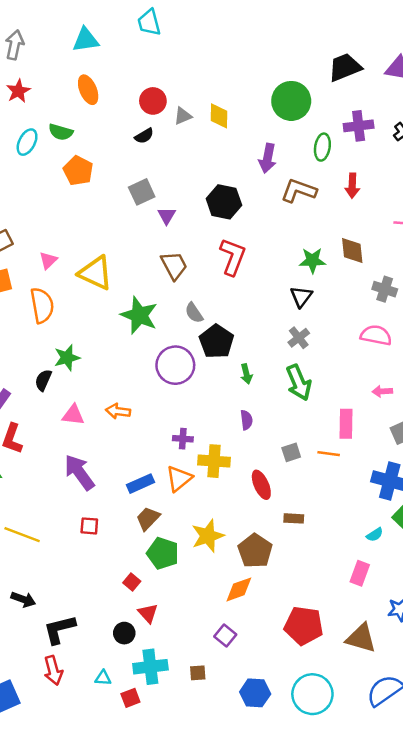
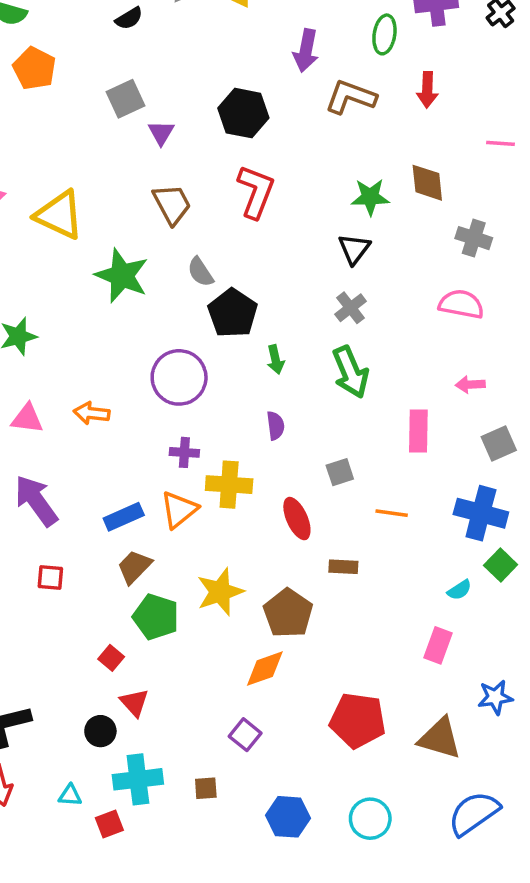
purple circle: (175, 365) -> (179, 377), moved
orange line: (329, 454) -> (392, 513), moved
cyan circle: (312, 694) -> (370, 819), size x0.7

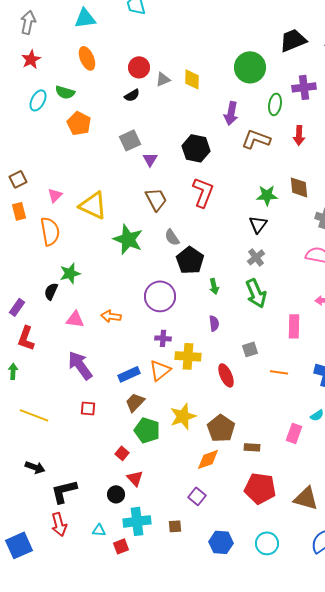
brown rectangle: (343, 567) -> (252, 447), moved
pink rectangle: (438, 645) -> (294, 433), moved

